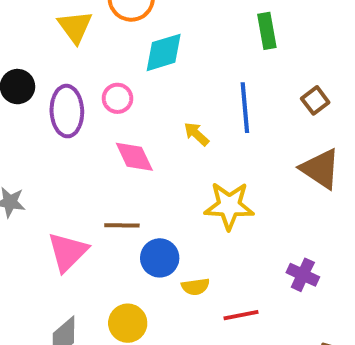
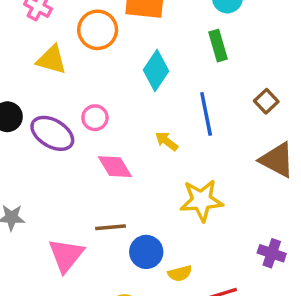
yellow triangle: (75, 27) -> (52, 60), turned -32
cyan diamond: (164, 52) -> (156, 71), moved, turned -33
purple ellipse: (67, 111) -> (52, 133), turned -51

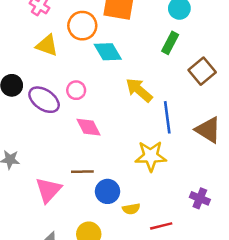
green rectangle: (218, 46) -> (170, 43), turned 40
cyan diamond: (156, 71) -> (108, 52), moved, turned -68
brown square: (266, 101) -> (202, 71), moved, size x1.5
blue line: (206, 114) -> (167, 117), moved
yellow arrow: (167, 141) -> (139, 90), moved, size x1.6

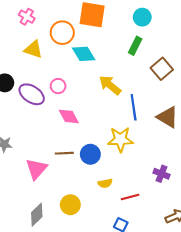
blue circle: (108, 191) -> (90, 154), moved

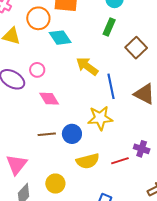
pink triangle: (36, 169) -> (17, 164), moved
yellow semicircle: (105, 183) -> (88, 161), size x1.6
red line: (130, 197) -> (120, 161), moved

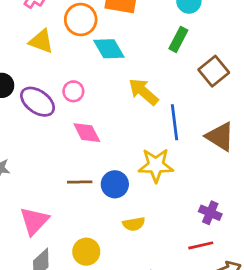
yellow semicircle: (88, 161) -> (134, 224), size x0.7
red line: (120, 161) -> (201, 245), moved

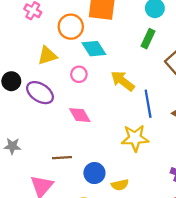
yellow triangle: (41, 41) -> (47, 55), moved, turned -35
pink circle: (73, 91) -> (79, 74), moved
brown line: (80, 182) -> (62, 158), moved
blue circle: (115, 184) -> (94, 173), moved

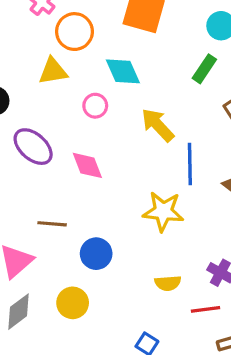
orange circle: (71, 27) -> (74, 32), moved
purple ellipse: (40, 93) -> (33, 147), moved
yellow semicircle: (120, 185) -> (168, 283), moved

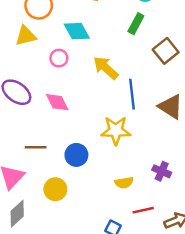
blue circle: (96, 254) -> (76, 155), moved
yellow circle: (73, 303) -> (55, 189), moved
red line: (206, 309) -> (143, 210), moved

